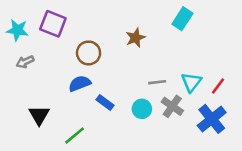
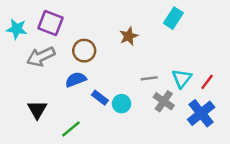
gray arrow: (25, 62) -> (41, 57), moved, size x1.6
cyan circle: (142, 109) -> (122, 104), moved

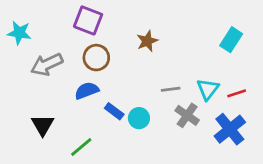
cyan rectangle: (173, 18) -> (231, 40), moved
purple square: (50, 23) -> (88, 20), moved
red line: (207, 82) -> (237, 93), turned 35

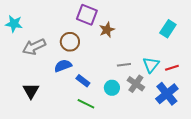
purple square: (88, 20) -> (87, 15), moved
cyan circle: (139, 118) -> (112, 88), moved
green line: (81, 147) -> (86, 104), moved, turned 66

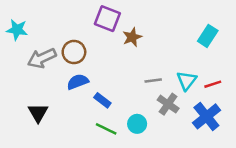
brown circle: (70, 42) -> (74, 52), moved
cyan circle: (112, 88) -> (137, 124), moved

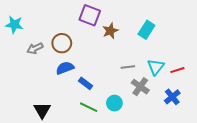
cyan rectangle: (208, 36) -> (146, 30), moved
gray arrow: (42, 58) -> (35, 48), size x0.7
black triangle: (38, 113) -> (42, 110), moved
blue cross: (206, 116) -> (172, 97), size x0.7

